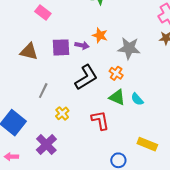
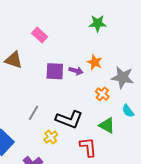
brown triangle: (29, 52) -> (14, 60), moved
orange cross: (116, 73) -> (102, 94), moved
black L-shape: (86, 77) -> (69, 119), moved, turned 48
cyan semicircle: (137, 99) -> (128, 111), moved

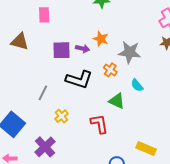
pink rectangle: (40, 35) -> (44, 15), turned 49
black L-shape: (69, 119) -> (79, 79), moved

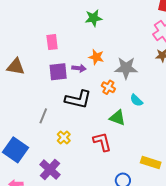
pink rectangle: (44, 15) -> (52, 42), moved

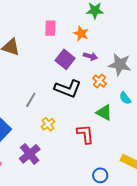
orange star: (96, 57) -> (81, 34), moved
purple arrow: (79, 68) -> (90, 56), moved
purple square: (58, 72) -> (65, 59), moved, turned 36

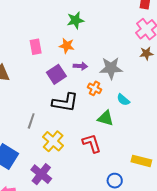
purple square: (65, 59) -> (56, 74), turned 30
yellow cross: (48, 124) -> (53, 141), size x1.5

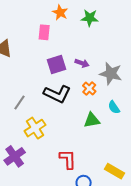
orange star: (67, 46) -> (60, 12), moved
green triangle: (106, 118) -> (92, 120), turned -42
red L-shape: (92, 143) -> (68, 159), moved

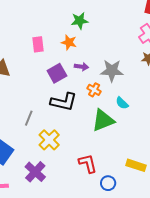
orange star: (60, 12) -> (69, 42), moved
green triangle: (92, 120) -> (103, 120), size x1.4

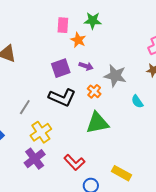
pink rectangle: (38, 44) -> (63, 25), moved
cyan semicircle: (122, 103) -> (137, 102), moved
red L-shape: (88, 163) -> (74, 162), turned 140
purple cross: (35, 172) -> (35, 159), moved

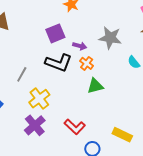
purple arrow: (86, 66) -> (80, 46), moved
orange cross: (94, 91) -> (87, 63), moved
green triangle: (97, 123) -> (95, 86), size x0.7

